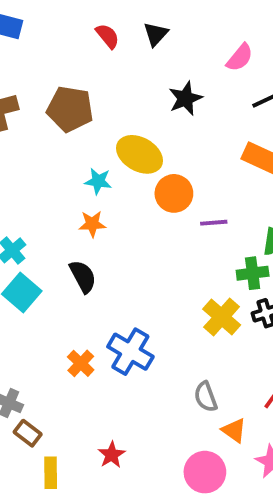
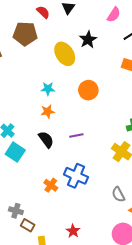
brown pentagon: (70, 109) -> (25, 34), moved
yellow ellipse: (140, 154) -> (65, 54), moved, turned 35
purple line: (214, 223) -> (76, 135), moved

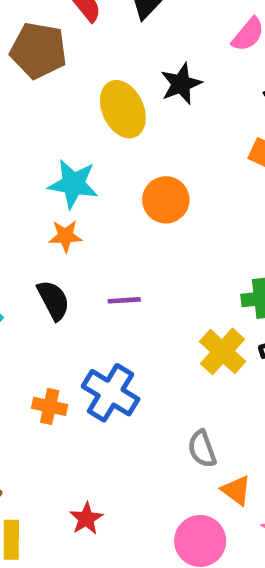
cyan star: (48, 89) -> (73, 184), size x1.5
orange cross: (51, 185) -> (50, 406), turned -32

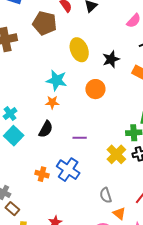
black star: (181, 84) -> (111, 59), moved
black semicircle: (53, 300) -> (46, 129), turned 54
purple line: (124, 300) -> (80, 138), moved

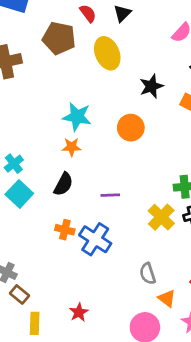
yellow ellipse: (79, 50) -> (107, 53), moved
orange cross: (42, 174) -> (65, 230), moved

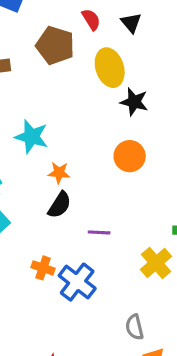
black triangle: (122, 13) -> (131, 23), turned -30
black star: (151, 86) -> (134, 102), moved, turned 30
cyan star: (77, 117) -> (31, 137), moved
black semicircle: (63, 184) -> (60, 205), moved

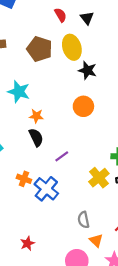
brown pentagon: (55, 45) -> (40, 49), moved
black semicircle: (60, 205) -> (36, 137), turned -60
purple line: (99, 232) -> (62, 156), turned -40

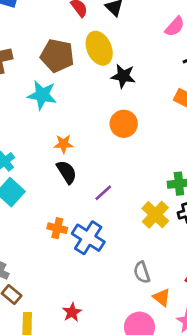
cyan star: (19, 92) -> (42, 95), moved

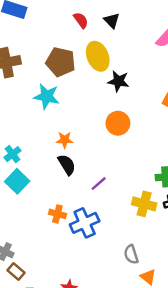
yellow cross: (155, 215) -> (144, 204), turned -30
blue cross: (88, 238) -> (85, 223), turned 32

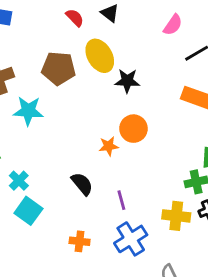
cyan star: (47, 96) -> (28, 111), moved
orange star: (65, 140) -> (109, 146), moved
purple line: (99, 184) -> (121, 200), turned -56
blue cross: (85, 223) -> (131, 239), moved

